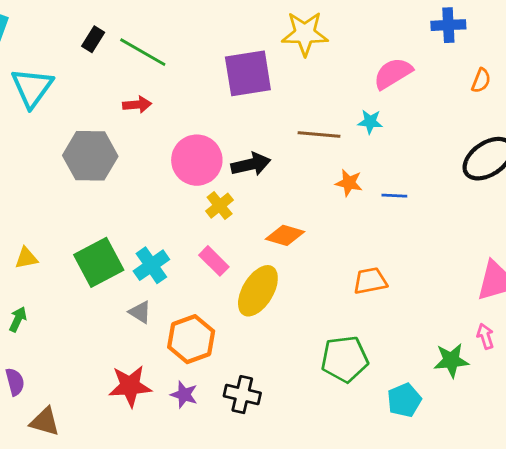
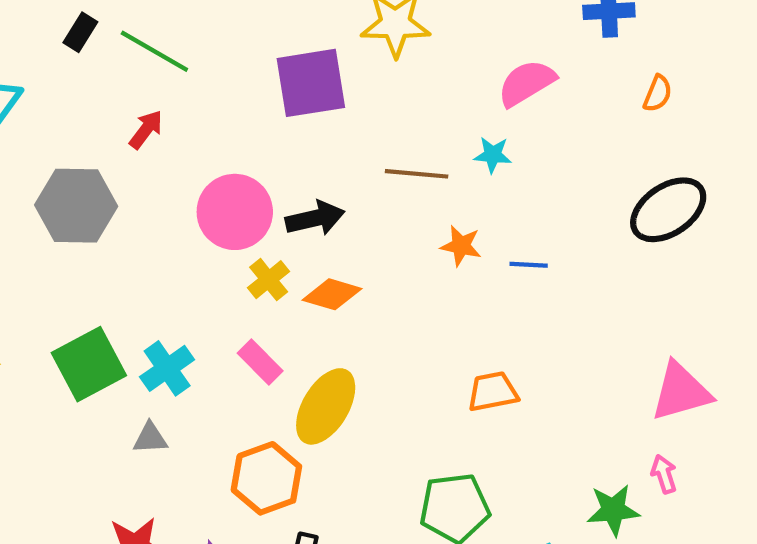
red arrow: (137, 105) -> (146, 129), turned -48
orange diamond: (285, 235) -> (332, 294), moved
gray triangle: (140, 312) -> (150, 438), turned -35
orange hexagon: (191, 339) -> (266, 478), moved

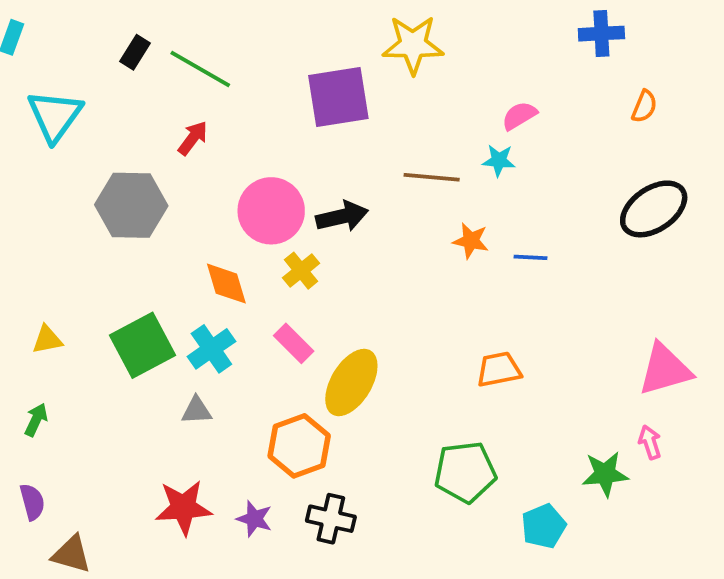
pink semicircle: (527, 83) -> (519, 116), moved, size x0.7
orange diamond: (332, 294) -> (226, 284), moved, turned 57

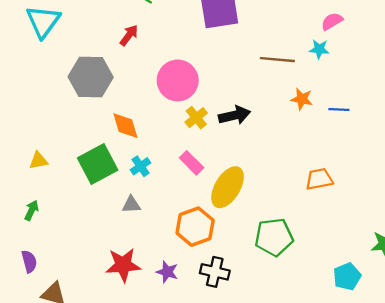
black arrow: (342, 216) -> (234, 115), moved
orange diamond: (226, 284) -> (125, 126), moved
cyan cross: (211, 349) -> (141, 166), size x0.7
green pentagon: (465, 472) -> (274, 237), moved

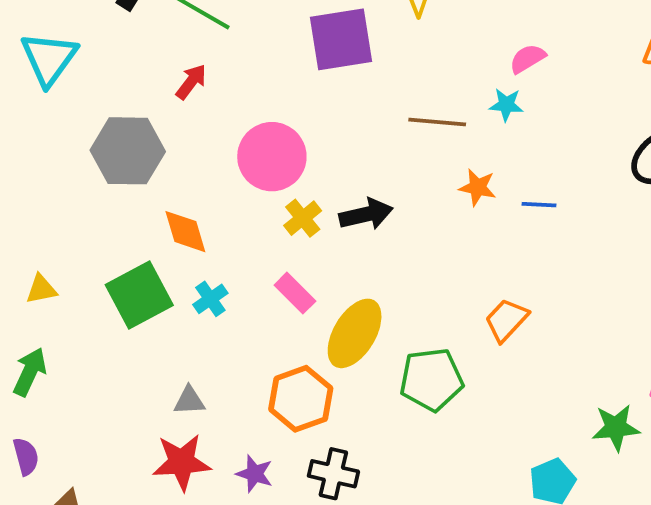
orange trapezoid: (319, 179) -> (506, 320), turned -36
gray triangle: (131, 205) -> (189, 401), moved
green arrow: (32, 210) -> (30, 372), size x1.4
green pentagon: (274, 237) -> (431, 380), moved

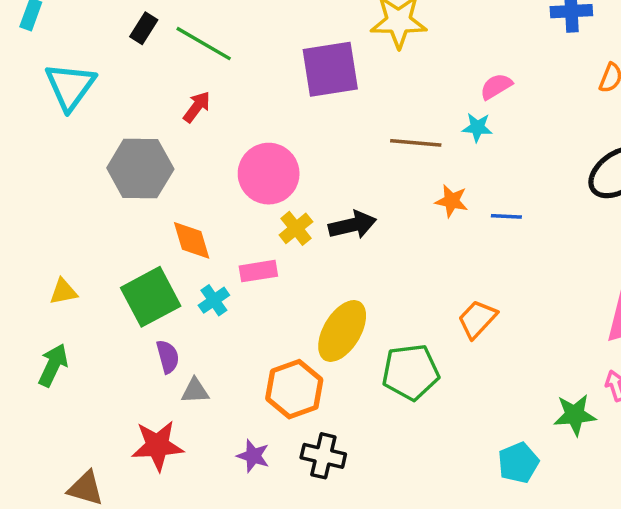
pink rectangle: (295, 293) -> (258, 271), moved, turned -54
purple semicircle: (26, 456) -> (168, 357), moved
red star: (182, 462) -> (157, 446), moved

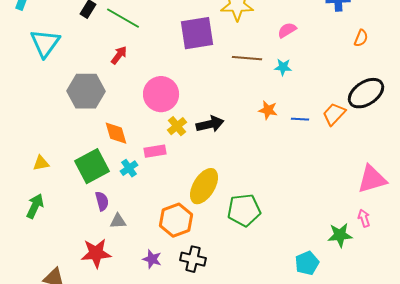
pink semicircle: (496, 86) -> (287, 30), moved
brown line: (416, 143) -> (247, 58), moved
orange trapezoid: (477, 319) -> (334, 114), moved

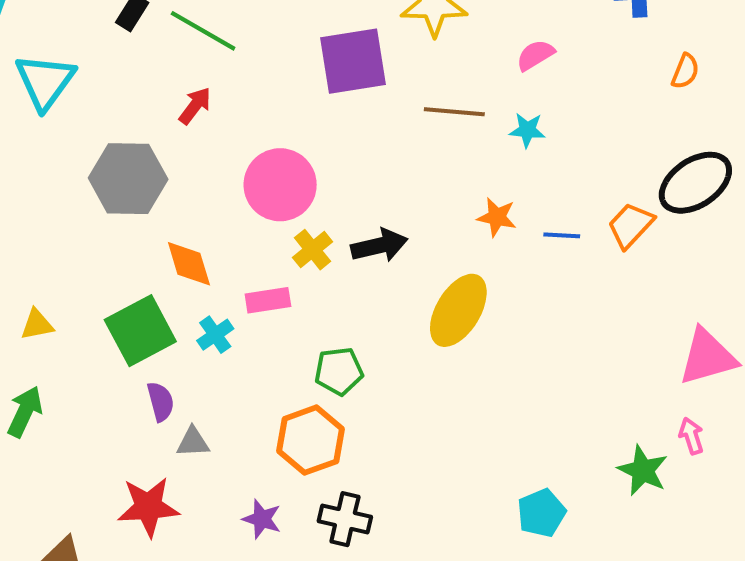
yellow ellipse: (204, 186) -> (458, 310), moved
green pentagon: (244, 210) -> (339, 371), moved, size x0.7
green star: (340, 235) -> (643, 470), turned 30
cyan pentagon: (307, 263) -> (541, 513), moved

